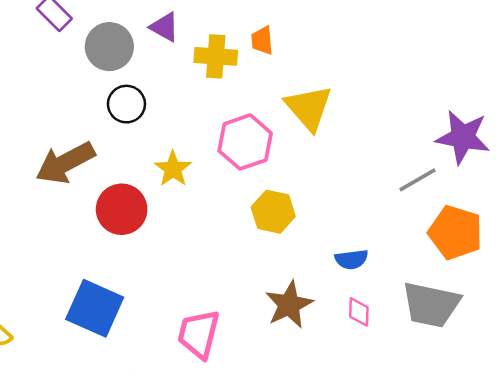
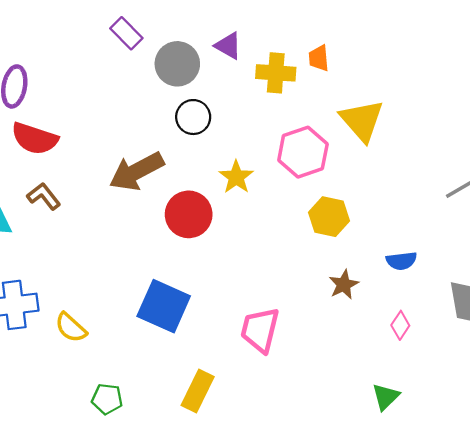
brown star: (289, 305) -> (344, 285), moved, size x0.7
pink diamond: (359, 312) -> (400, 325), moved, turned 32

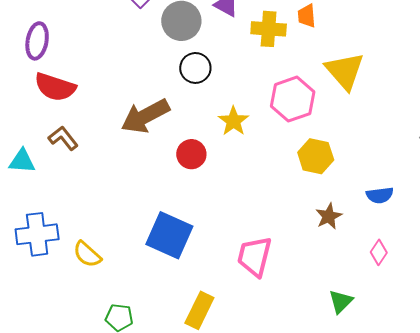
red circle: (189, 214) -> (191, 154), size x0.7
green triangle: (386, 397) -> (341, 301), moved

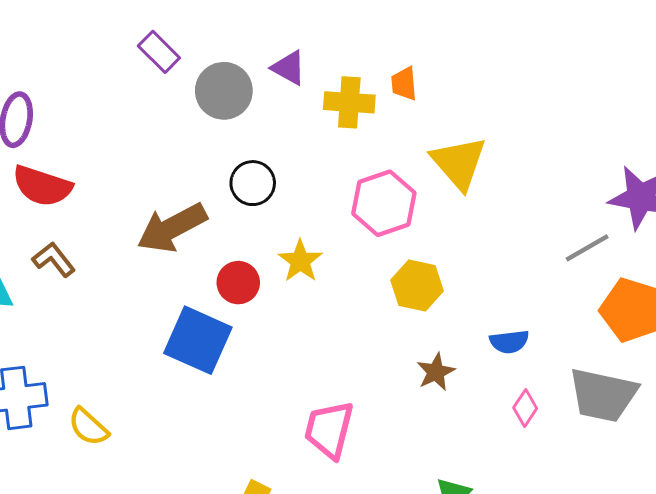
black circle: (195, 68) -> (253, 183), moved
yellow star: (233, 121) -> (300, 261), moved
blue square: (169, 235) -> (198, 340), moved
pink diamond: (379, 252) -> (525, 408), moved

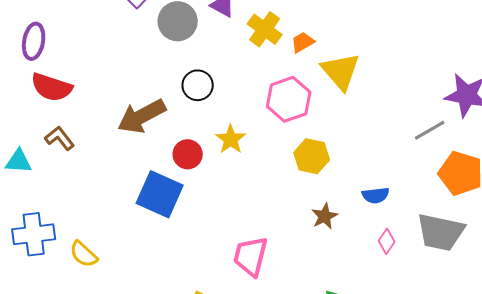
orange trapezoid: (404, 84) -> (303, 42), moved, turned 65
yellow cross: (349, 102) -> (265, 29), turned 32

